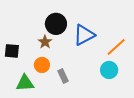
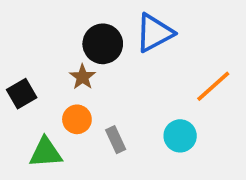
blue triangle: (84, 35) -> (154, 33), moved
black square: (12, 51) -> (22, 94), turned -35
cyan circle: (109, 70) -> (180, 136), moved

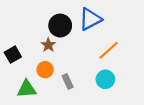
orange line: (213, 86) -> (109, 50), moved

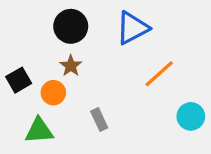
black circle: (60, 26) -> (71, 26), moved
orange circle: (45, 70) -> (53, 93), moved
cyan circle: (105, 79) -> (191, 116), moved

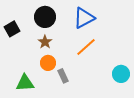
orange line: (159, 74) -> (86, 47), moved
black square: (19, 80) -> (12, 29), moved
orange circle: (53, 93) -> (48, 63), moved

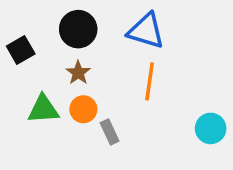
blue triangle: (84, 18) -> (146, 31), turned 45
orange line: (86, 47) -> (150, 81), turned -40
green triangle: (25, 83) -> (43, 109), moved

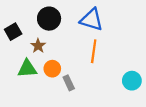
brown star: (78, 73) -> (38, 46), moved

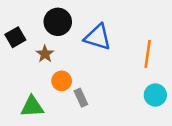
blue triangle: (92, 20) -> (98, 37), moved
orange line: (94, 51) -> (148, 54), moved
green triangle: (27, 69) -> (32, 107), moved

